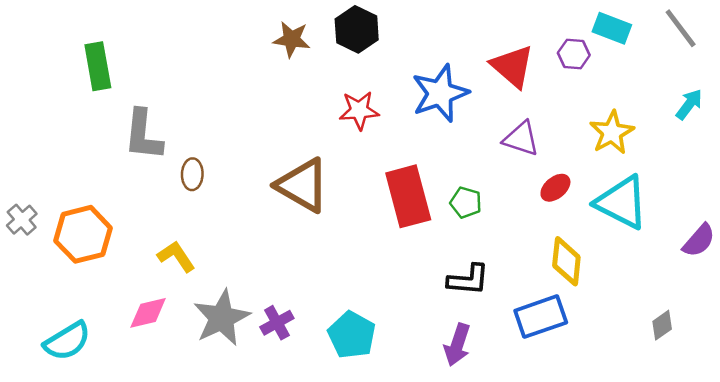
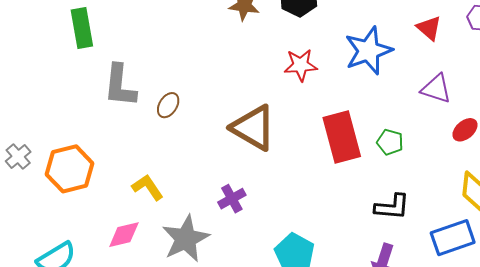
red triangle: (512, 66) -> (429, 28), size x0.7
brown ellipse: (192, 174) -> (168, 105), moved, turned 30
purple cross: (277, 323) -> (232, 199), moved

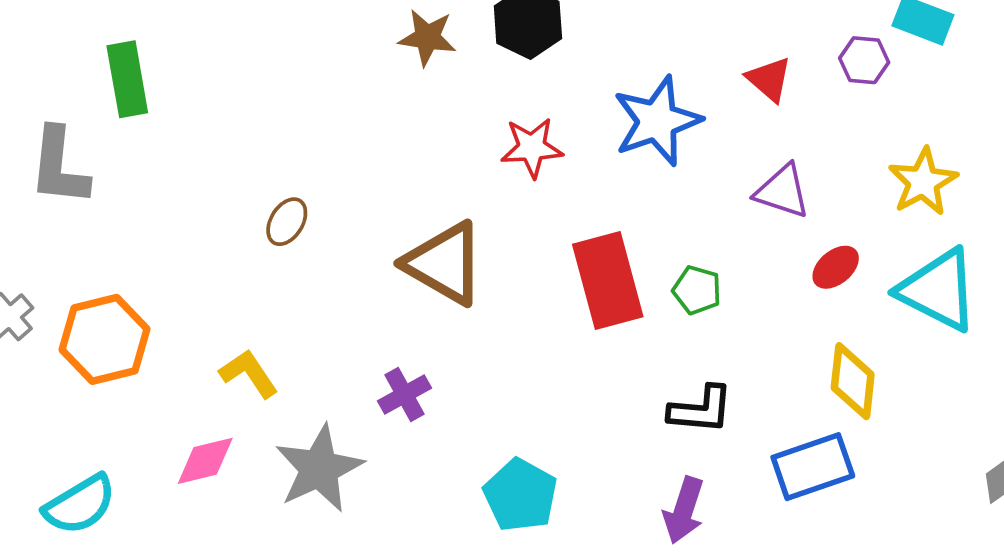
gray L-shape: (120, 86) -> (59, 167), moved

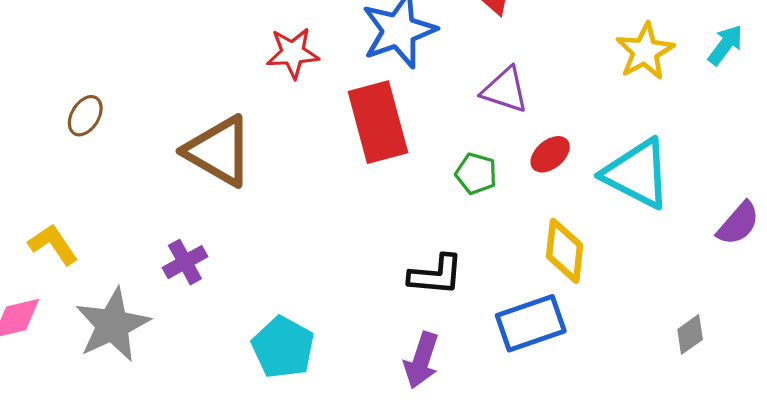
yellow star: (923, 182) -> (645, 51), moved
red rectangle: (608, 281) -> (378, 122), moved
green pentagon: (697, 290) -> (476, 174), moved

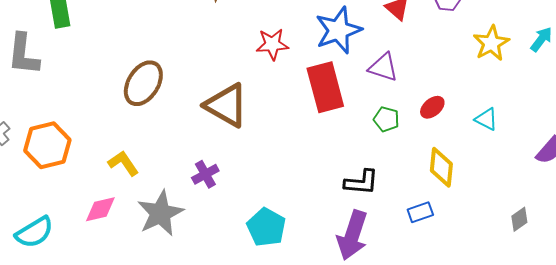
purple triangle: (505, 90) -> (383, 67), moved
brown ellipse: (85, 116) -> (143, 83), size x1.8
cyan triangle: (637, 174) -> (486, 119), size x0.5
blue rectangle: (531, 323) -> (420, 212), size x0.6
purple arrow: (421, 360) -> (352, 235), size x1.4

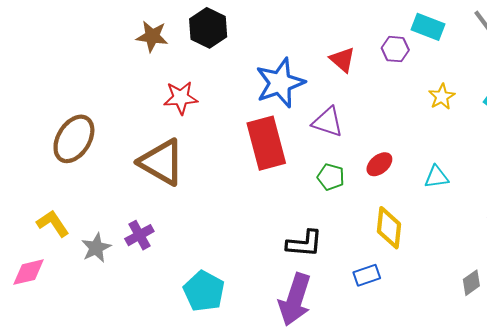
yellow star: (491, 43) -> (442, 97), size x0.7
red star: (272, 44) -> (181, 98), moved
cyan triangle: (486, 119) -> (436, 177), turned -35
gray star: (160, 213) -> (96, 248), moved, size x0.6

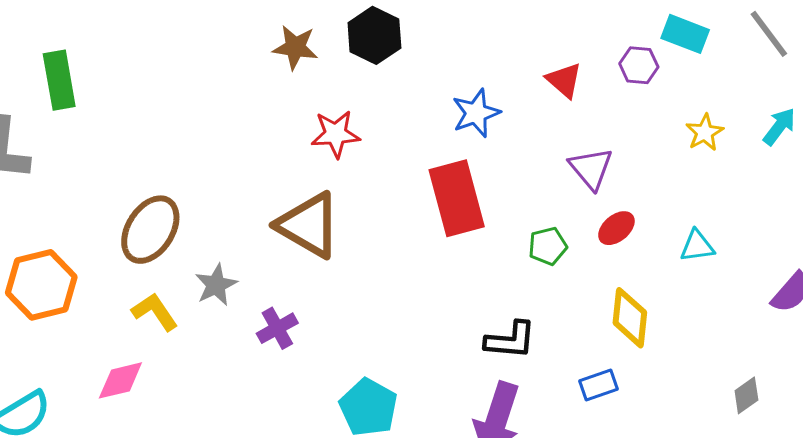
blue star: (280, 83) -> (476, 113), size x0.7
purple triangle: (328, 122) -> (591, 168), moved, turned 32
brown ellipse: (74, 139) -> (150, 230), moved
green pentagon: (331, 177) -> (548, 246), turned -30
gray star: (96, 248) -> (216, 285), moved

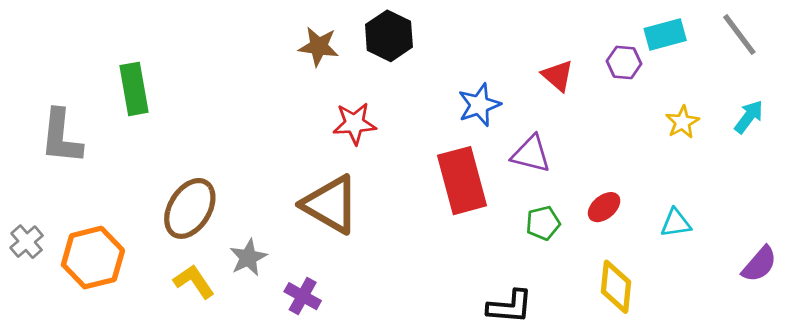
cyan rectangle: (685, 34) -> (665, 35), turned -36
green rectangle: (59, 80) -> (134, 89), moved
purple triangle: (591, 168) -> (531, 154), moved, turned -36
purple cross: (277, 328) -> (303, 296), turned -32

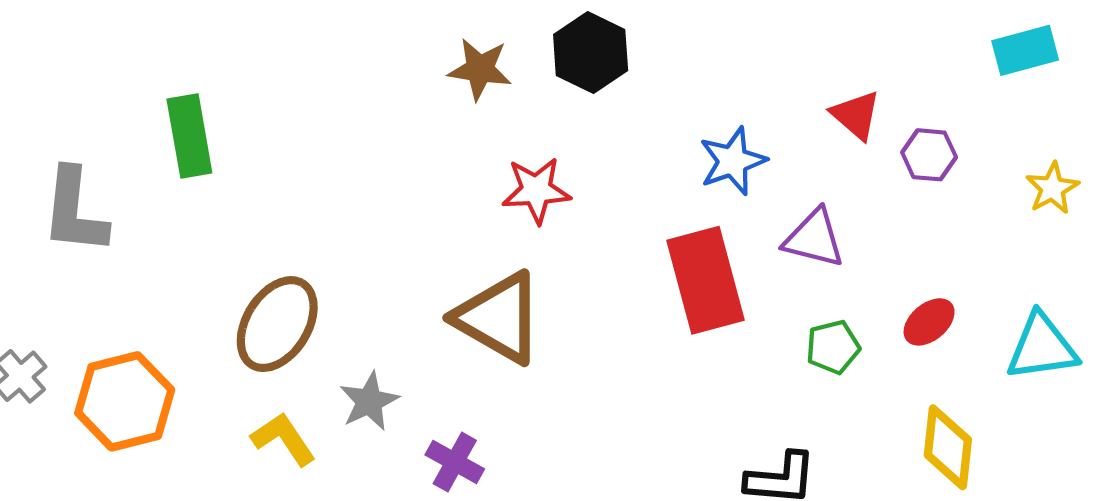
purple hexagon: (624, 62) -> (929, 155), moved
cyan triangle: (676, 223) -> (1042, 347), size x1.5

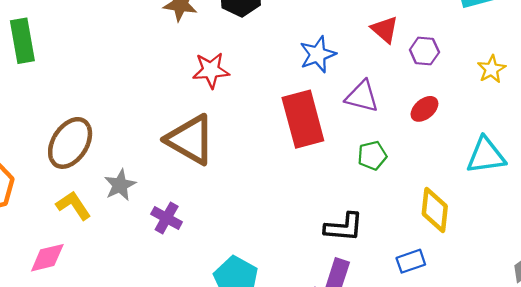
red ellipse: (929, 322) -> (424, 109), moved

